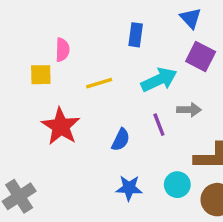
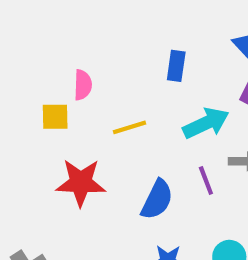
red star: (61, 126) -> (81, 183), turned -30
blue semicircle: (121, 140) -> (157, 200), size x1.4

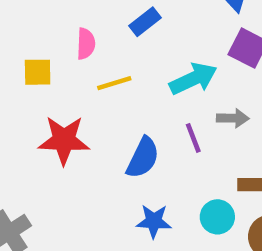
blue rectangle: (176, 66) -> (145, 22), moved, turned 44
pink semicircle: (83, 85) -> (86, 44), moved

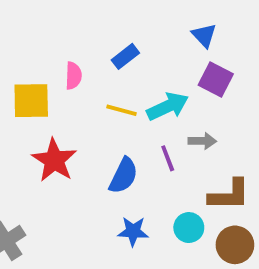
yellow square: (38, 72) -> (31, 101), size x1.5
yellow line: (114, 83) -> (122, 110), moved, turned 32
red star: (64, 140) -> (54, 160), turned 30

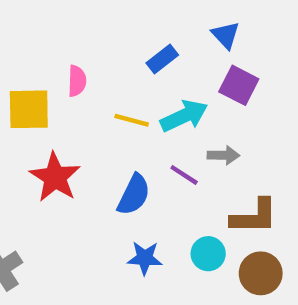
blue rectangle: (125, 56) -> (162, 59), moved
purple line: (168, 158) -> (184, 175), turned -36

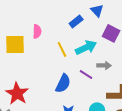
blue triangle: (226, 35) -> (97, 10), moved
yellow line: (132, 120) -> (62, 49), turned 49
red star: (55, 177) -> (17, 93), moved

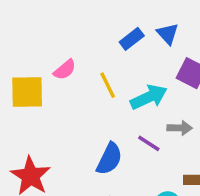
blue rectangle: (76, 21) -> (132, 39), moved
pink semicircle: (37, 31) -> (65, 70), turned 48
yellow line: (62, 49) -> (108, 85), moved

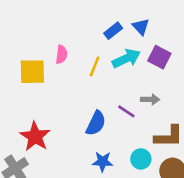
pink semicircle: (65, 70) -> (61, 54), turned -42
yellow line: (108, 85) -> (95, 66), turned 48
cyan arrow: (149, 97) -> (126, 58), moved

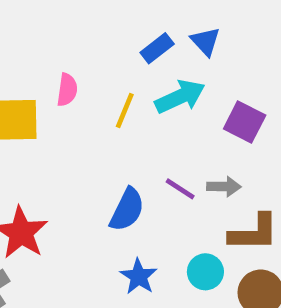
purple square: (159, 57) -> (245, 122), moved
gray arrow: (150, 99) -> (224, 187), moved
blue star: (102, 162) -> (139, 276), turned 30

